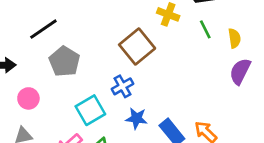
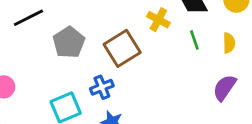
yellow semicircle: (234, 38) -> (229, 43), moved
gray pentagon: (64, 61) -> (69, 42), moved

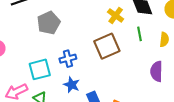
brown square: (122, 48) -> (107, 46), moved
purple semicircle: (225, 88) -> (156, 71), turned -42

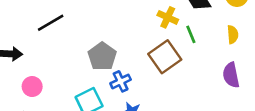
gray pentagon: (49, 23) -> (102, 56), moved
green line: (140, 34) -> (191, 34), moved

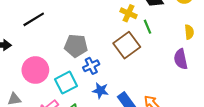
yellow semicircle: (233, 35) -> (189, 32), moved
gray pentagon: (102, 56) -> (76, 46), turned -30
pink circle: (32, 87) -> (35, 70), moved, size x1.6

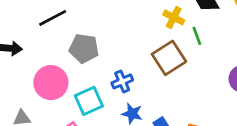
gray pentagon: (76, 46) -> (84, 48), moved

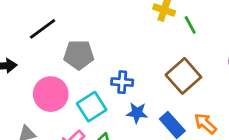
brown square: (169, 58) -> (183, 76), moved
blue cross: (122, 81) -> (122, 82), turned 35

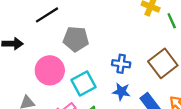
blue cross: (122, 82) -> (121, 64), moved

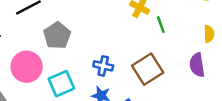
gray pentagon: (76, 39) -> (57, 36), turned 30

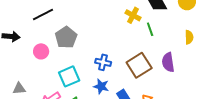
purple semicircle: (197, 65) -> (168, 62), moved
pink circle: (27, 67) -> (41, 51), moved, size x0.6

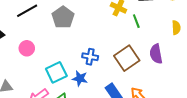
gray pentagon: (66, 37) -> (63, 17), moved
blue star: (101, 86) -> (80, 78), moved

